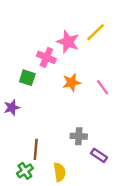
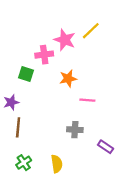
pink cross: (46, 57) -> (44, 55), turned -30
pink line: (103, 87) -> (87, 100), moved, turned -49
brown line: (36, 149) -> (18, 127), moved
purple rectangle: (99, 155) -> (106, 147), moved

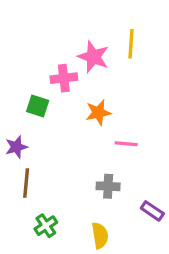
yellow line: (91, 31) -> (131, 44), turned -42
green cross: (24, 163) -> (46, 226), moved
yellow semicircle: (57, 164) -> (100, 235), moved

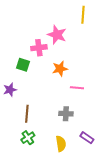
yellow line: (131, 44) -> (83, 15), moved
brown line: (26, 183) -> (27, 114), moved
purple rectangle: (152, 211) -> (87, 138), moved

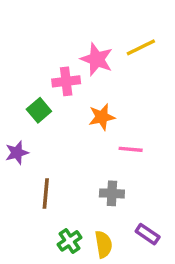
yellow line: (83, 15) -> (141, 47), moved, turned 60
green square: (23, 65) -> (39, 110), turned 32
green cross: (28, 138) -> (70, 241), moved

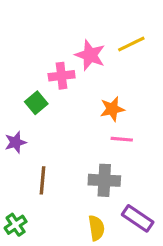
orange star: (102, 117) -> (112, 109), moved
gray cross: (112, 193) -> (104, 180), size x1.4
purple rectangle: (148, 234) -> (138, 218), size x1.4
green cross: (70, 241) -> (16, 225), moved

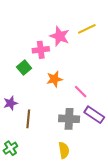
orange star: (112, 109) -> (54, 79), moved
pink line: (122, 139) -> (81, 92), turned 40
purple star: (16, 142) -> (10, 103), moved
purple rectangle: (138, 218) -> (94, 115), moved

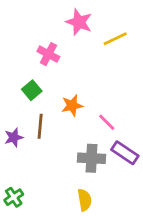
pink star: (60, 36) -> (79, 22), moved
pink cross: (41, 50) -> (48, 54), moved, turned 35
brown line: (28, 119) -> (40, 126), moved

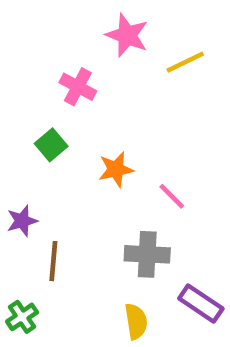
brown line: (40, 126) -> (53, 261), moved
purple rectangle: (125, 153) -> (201, 304), moved

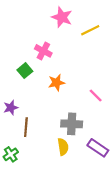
pink cross: (78, 87) -> (43, 51), moved
pink line: (172, 196) -> (96, 96), moved
yellow semicircle: (136, 321) -> (63, 147), moved

